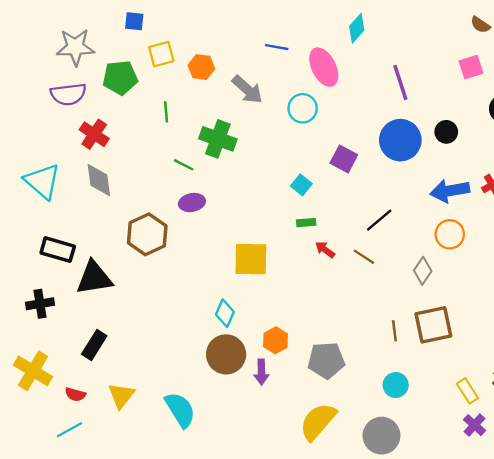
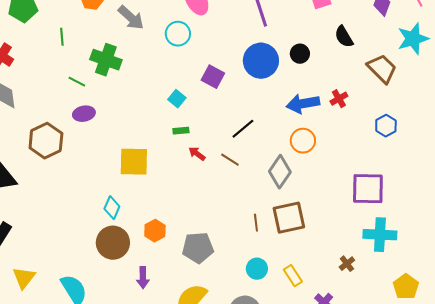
gray diamond: (423, 271) -> (280, 172), size x1.4
purple arrow: (261, 372) -> (143, 278), moved
yellow rectangle: (467, 391) -> (293, 276), moved

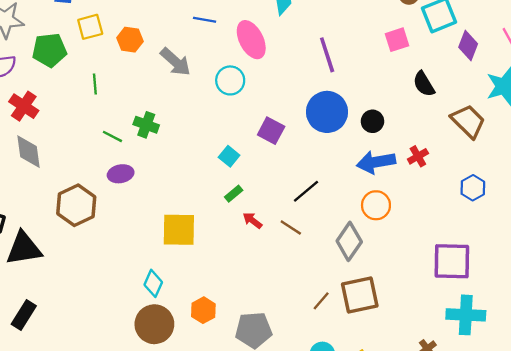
black circle: (300, 54) -> (372, 121), moved
green cross: (106, 60) -> (146, 125), moved, size x0.7
green rectangle: (181, 131) -> (234, 194), turned -35
brown line: (256, 223) -> (321, 301), turned 48

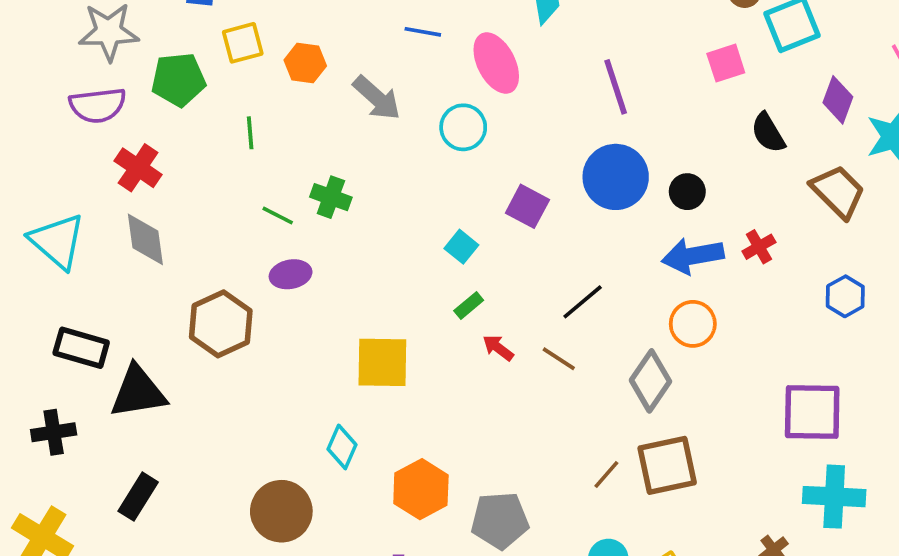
purple diamond: (468, 45) -> (838, 100), moved
orange hexagon: (203, 310) -> (421, 489), size x1.4
brown circle: (154, 324) -> (281, 511), moved

